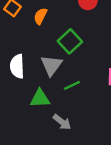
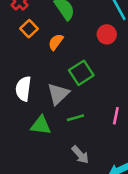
gray arrow: (62, 122) -> (80, 155), moved

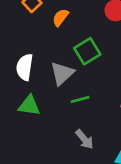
green triangle: (41, 125) -> (29, 106), moved

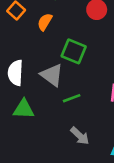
green square: (87, 51) -> (74, 51), turned -30
gray triangle: (62, 73) -> (52, 75), turned -35

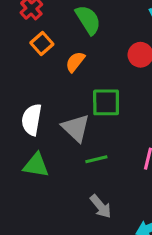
green square: (74, 51) -> (106, 102), turned -30

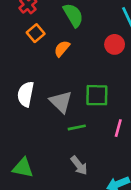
green square: (106, 102) -> (97, 95), moved
green triangle: (36, 165) -> (23, 168), moved

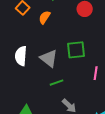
green line: (77, 127) -> (56, 83), moved

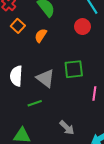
green line: (56, 83) -> (35, 103), moved

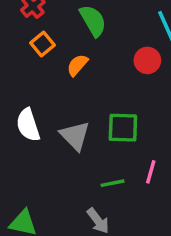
white semicircle: (16, 76) -> (28, 125), turned -30
green line: (35, 103) -> (113, 183), moved

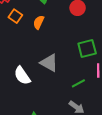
white semicircle: (28, 125) -> (22, 76), moved
green square: (123, 128) -> (87, 49), moved

